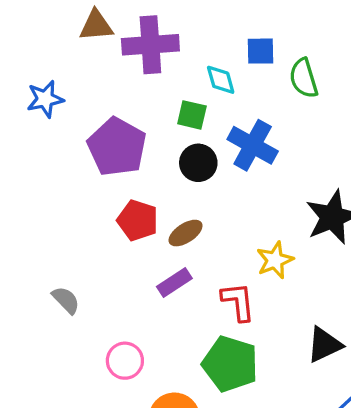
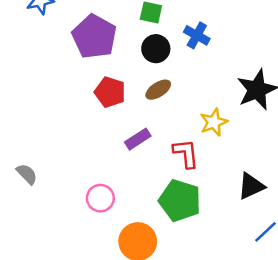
blue cross: (253, 145) -> (197, 35), size x0.7
brown ellipse: (186, 233) -> (158, 90), moved
gray semicircle: (66, 300) -> (27, 174), moved

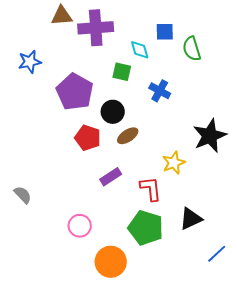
black circle: (156, 49) -> (113, 112), moved
gray semicircle: (27, 174) -> (23, 195), moved
black triangle: (251, 186) -> (191, 219), moved

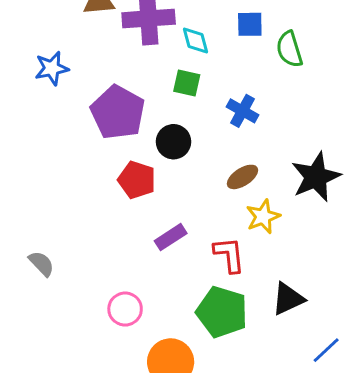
cyan diamond: (140, 50) -> (196, 40), moved
brown ellipse: (128, 136) -> (242, 177), moved

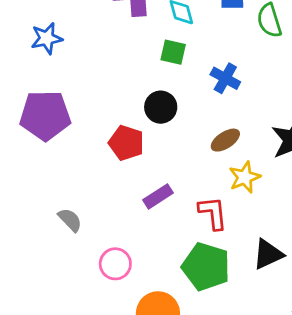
purple pentagon: (118, 112) -> (45, 115), moved, turned -30
gray semicircle: (41, 264) -> (70, 220), moved

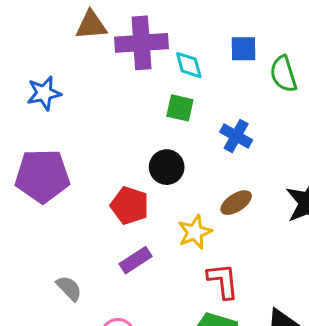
yellow star: (245, 177) -> (195, 232), moved
purple rectangle: (158, 196) -> (136, 260), moved

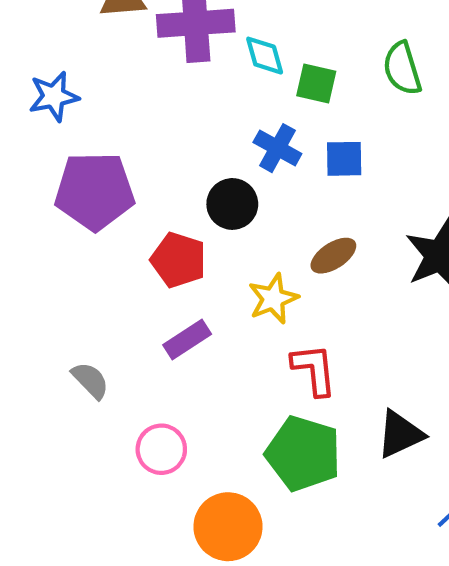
blue square: (244, 49) -> (344, 159), moved
green square: (180, 108) -> (316, 84), moved
blue cross: (236, 136) -> (277, 148), moved
purple pentagon: (42, 176) -> (95, 191), moved

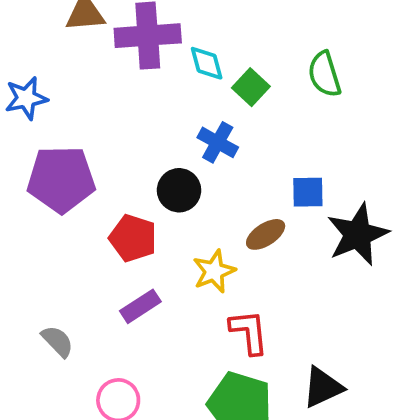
green square: (316, 84) -> (251, 87), turned 30
blue square: (344, 159) -> (308, 192), moved

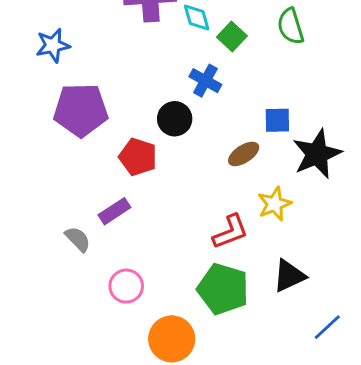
yellow star: (214, 271) -> (274, 204), moved
purple rectangle: (140, 306) -> (114, 211), moved
red L-shape: (249, 332) -> (230, 232), turned 75

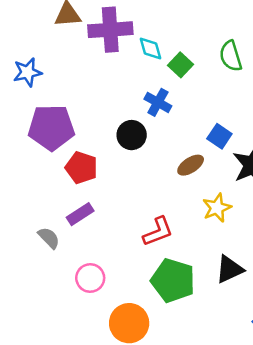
blue square: (277, 120) -> (219, 136), turned 35
red pentagon: (138, 157) -> (81, 168), moved
red L-shape: (230, 232) -> (158, 232), moved

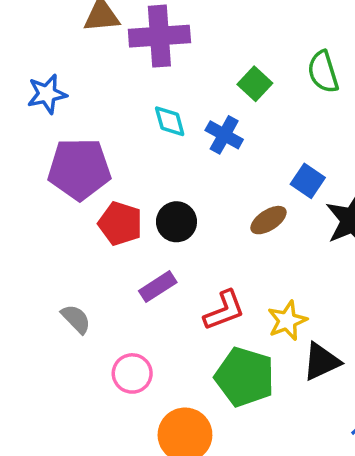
cyan diamond: (150, 48) -> (170, 121), moved
black circle: (132, 135) -> (176, 222), moved
yellow star: (217, 208) -> (287, 321), moved
purple rectangle: (80, 214) -> (158, 287), moved

